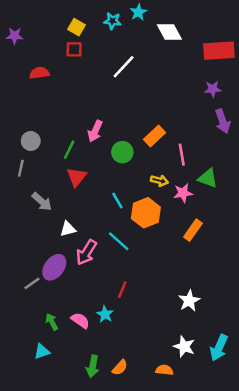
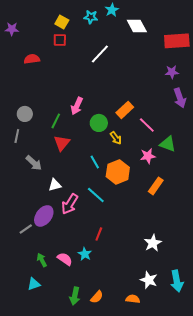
pink line: (182, 155) -> (147, 125), turned -36
yellow arrow: (159, 181) -> (116, 138), moved, turned 40
cyan arrow: (219, 348) -> (177, 281), turned -35

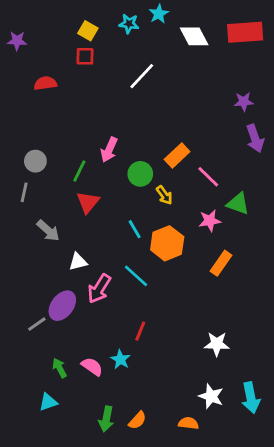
red rectangle: (177, 41) -> (245, 32), moved
white star: (153, 243) -> (217, 344), turned 30

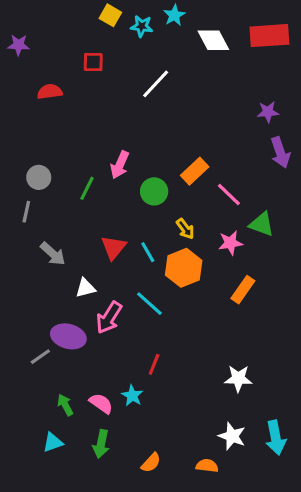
yellow square: (88, 31) -> (110, 15), moved
yellow arrow: (164, 195) -> (185, 229), moved
red triangle: (88, 202) -> (114, 248), moved
purple ellipse: (62, 306) -> (68, 336), turned 68
green arrow: (106, 419) -> (101, 444), moved

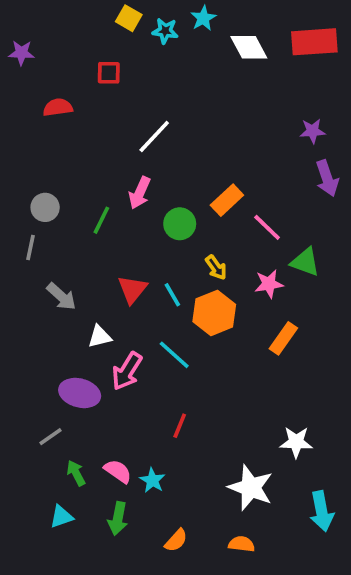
white line: (156, 84) -> (154, 136), moved
gray line: (40, 357) -> (51, 437), moved
white star: (238, 378) -> (296, 442), moved
cyan star: (132, 396) -> (152, 480), moved
white star: (232, 436) -> (251, 488), moved, size x1.4

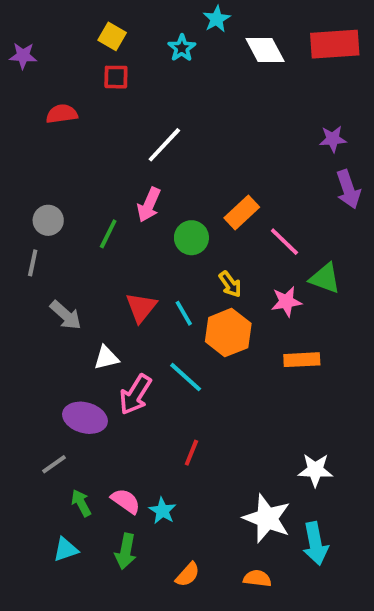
yellow square: (129, 18) -> (112, 36), moved
cyan star: (165, 31) -> (182, 48), moved, turned 30
orange rectangle: (283, 338) -> (302, 360), turned 52
cyan arrow: (322, 511) -> (315, 544), moved

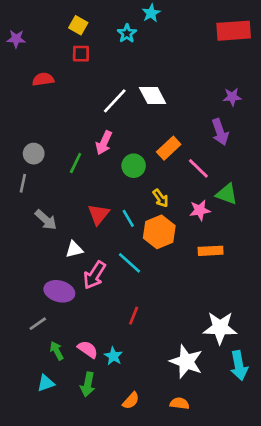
white diamond: (265, 50) -> (153, 95), moved
purple arrow: (348, 189) -> (220, 132), moved
white star: (315, 470) -> (220, 328), size x1.4
cyan arrow: (315, 544) -> (239, 366), moved

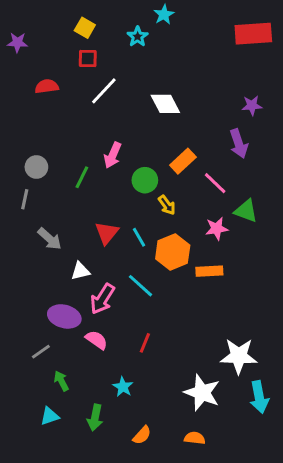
white line: (115, 101) -> (104, 91), moved
yellow arrow: (161, 198) -> (167, 205), moved
orange rectangle: (211, 251) -> (209, 271), moved
pink semicircle: (88, 349) -> (97, 340), moved

